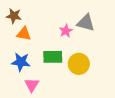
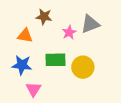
brown star: (14, 16) -> (44, 17), moved
gray triangle: (86, 23) -> (90, 24), turned -36

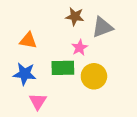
brown star: (44, 17) -> (75, 16), moved
pink star: (69, 32) -> (80, 48), moved

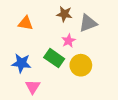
orange triangle: (28, 40) -> (25, 23), moved
green rectangle: (63, 68) -> (54, 58), turned 36

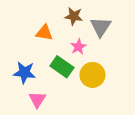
orange triangle: (25, 23) -> (44, 33), moved
gray triangle: (88, 23) -> (101, 27), turned -36

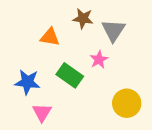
pink star: (78, 47) -> (99, 60), moved
yellow circle: (92, 75) -> (127, 103), moved

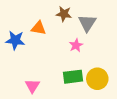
green rectangle: (70, 75) -> (73, 77), moved, turned -42
blue star: (27, 82) -> (15, 40), moved

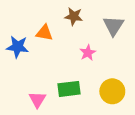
gray triangle: (87, 23) -> (113, 26), moved
green rectangle: (73, 77) -> (69, 89), moved

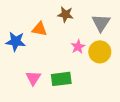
yellow circle: (112, 91) -> (100, 52), moved
pink triangle: (37, 99) -> (33, 78), moved

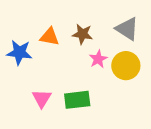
brown star: (65, 14) -> (82, 34), moved
gray triangle: (101, 23) -> (127, 29), turned -30

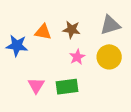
gray triangle: (127, 29) -> (110, 25), turned -50
pink star: (98, 59) -> (77, 57), moved

